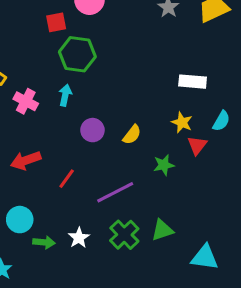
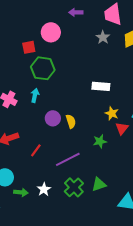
white rectangle: (193, 82) -> (101, 86), moved
yellow semicircle: (132, 135) -> (71, 121), moved, turned -56

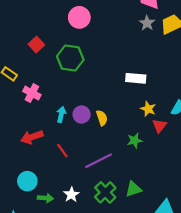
gray star: (103, 37) -> (147, 23), moved
red square: (29, 47) -> (36, 44), moved, turned -32
cyan arrow: (35, 95) -> (61, 114), moved
red line: (36, 150) -> (62, 151), turned -72

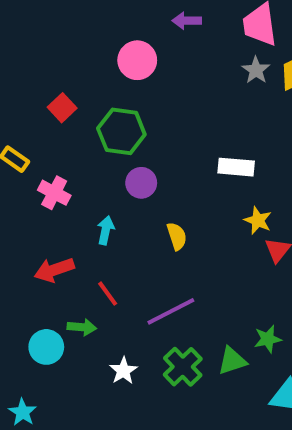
purple circle: (82, 114) -> (141, 183), moved
green star: (135, 140) -> (268, 339), moved
green arrow: (45, 198) -> (82, 327), moved

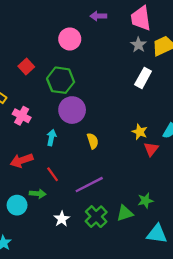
white rectangle: (236, 167) -> (143, 78), moved, turned -66
purple circle: (141, 183) -> (72, 110), size x1.5

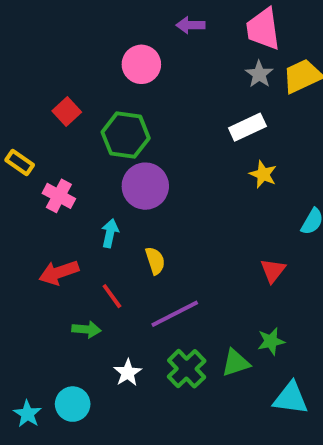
white rectangle: (143, 78) -> (247, 127), moved, turned 36
yellow star: (140, 132) -> (263, 174), moved
yellow semicircle: (93, 141) -> (155, 261), moved
red triangle: (151, 149) -> (273, 271), moved
cyan circle: (17, 205) -> (73, 404), moved

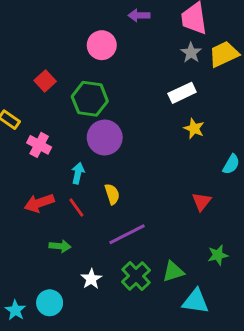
red line: (112, 296) -> (76, 207), moved
green star: (271, 341) -> (218, 255), moved
cyan triangle: (291, 398) -> (196, 301), moved

